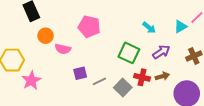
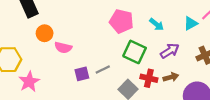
pink pentagon: (89, 27) -> (121, 21), moved
gray line: (99, 81) -> (103, 69), moved

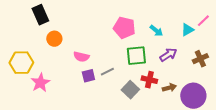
pink semicircle: (63, 48) -> (81, 57), moved
green square: (135, 52) -> (136, 56), turned -30
brown arrow: (171, 77) -> (169, 88), moved

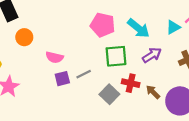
cyan arrow: (156, 31) -> (138, 28), size x1.5
brown arrow: (169, 88) -> (153, 92), turned -120

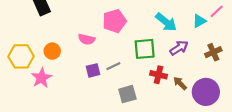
pink pentagon: (103, 25) -> (115, 21), moved, turned -30
orange circle: (24, 37) -> (52, 51), moved
pink semicircle: (55, 57) -> (87, 39), moved
gray square: (109, 94) -> (127, 94), moved, turned 30

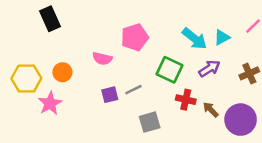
cyan triangle: (199, 21) -> (222, 37), moved
green square: (145, 49) -> (170, 70), turned 30

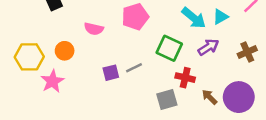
pink semicircle: (102, 59) -> (94, 29), moved
brown arrow: (211, 110) -> (210, 97), moved
gray square: (150, 122) -> (167, 99), moved

